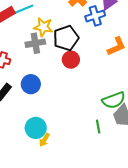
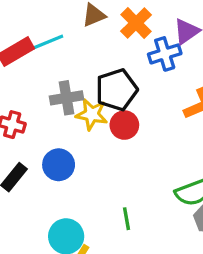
yellow star: (43, 27) -> (92, 114), moved
green line: (98, 127) -> (126, 219), moved

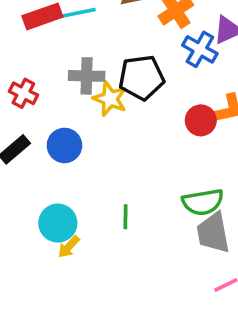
blue cross: (165, 54) -> (200, 49), turned 36
red circle: (124, 125) -> (201, 120), moved

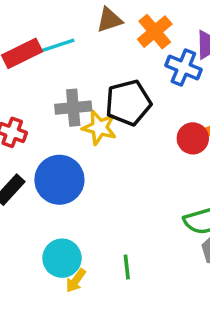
blue circle: (64, 145) -> (59, 180), size x1.4
green line: (126, 217) -> (127, 267), moved

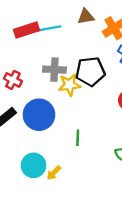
yellow star: (99, 128) -> (69, 85), turned -30
green line: (127, 267) -> (78, 138), moved
yellow arrow: (76, 281) -> (54, 173), moved

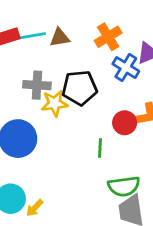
brown triangle: (86, 17) -> (60, 38), moved
green line: (78, 138) -> (100, 148), moved

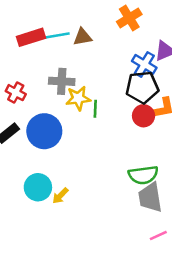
orange cross: (108, 37) -> (129, 18), moved
black pentagon: (80, 88) -> (142, 87), moved
green line: (100, 148) -> (95, 109), moved

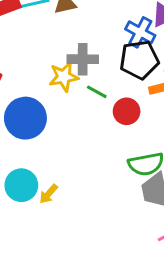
gray cross: (62, 81) -> (83, 59), moved
green line: (95, 109) -> (97, 92), moved, turned -60
red circle: (144, 116) -> (127, 111), moved

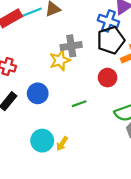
green line: (97, 92) -> (79, 104), moved, turned -40
blue circle: (25, 118) -> (38, 93), size x0.7

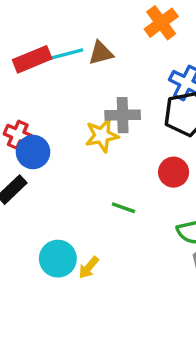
blue circle: (38, 93) -> (33, 152), moved
green line: (79, 104) -> (123, 208), turned 32

